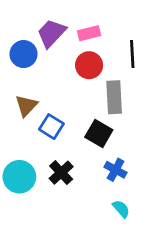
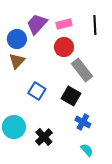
black line: (132, 54) -> (95, 25), moved
gray rectangle: (114, 97) -> (82, 70), turned -35
brown triangle: (26, 106) -> (17, 61), moved
black cross: (61, 173) -> (44, 137), moved

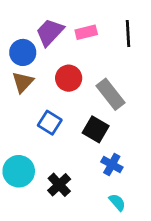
red circle: (64, 47) -> (69, 78), moved

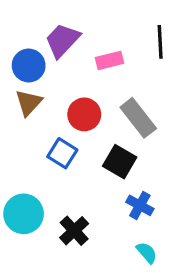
pink rectangle: (86, 32) -> (110, 60), moved
red circle: (69, 78) -> (84, 114), moved

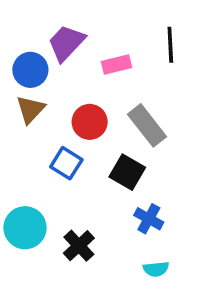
cyan semicircle: (147, 253) -> (156, 269), turned 125

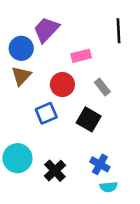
pink rectangle: (117, 64) -> (81, 56), moved
gray rectangle: (147, 125) -> (102, 87), size x0.6
blue square: (66, 163) -> (46, 113), turned 35
blue cross: (149, 219) -> (100, 164), moved

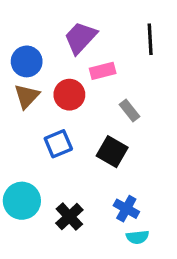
purple trapezoid: (46, 30) -> (80, 38), moved
red circle: (62, 85) -> (69, 95), moved

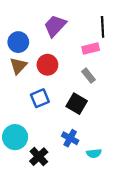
pink rectangle: (103, 71) -> (91, 49), moved
blue cross: (126, 209) -> (70, 138), moved
black cross: (69, 217) -> (39, 157), moved
cyan semicircle: (137, 237) -> (94, 153), moved

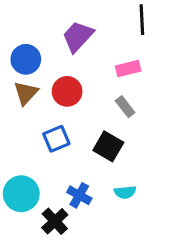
black line: (103, 27) -> (142, 20), moved
blue cross: (70, 138) -> (79, 195), moved
cyan semicircle: (94, 153) -> (125, 192), moved

